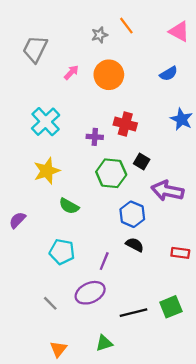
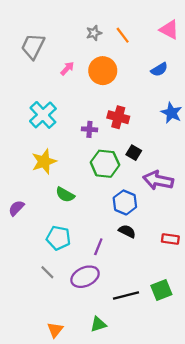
orange line: (126, 26) -> (123, 35), moved
gray line: (50, 303) -> (47, 272), moved

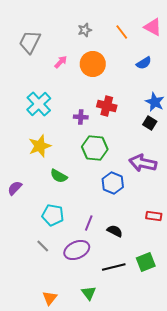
orange line: (123, 35) -> (122, 32), moved
black square: (134, 153) -> (150, 123), moved
black semicircle: (127, 231) -> (115, 231), moved
green triangle: (98, 324) -> (89, 293), turned -49

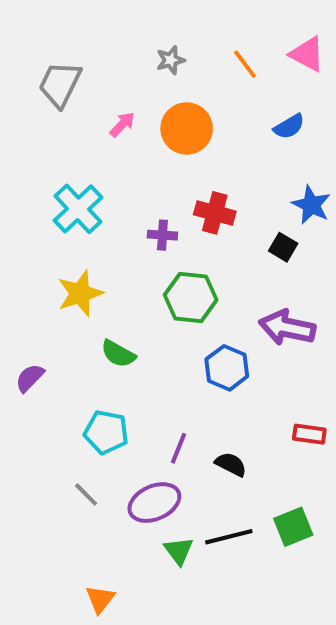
black square: (150, 123) -> (283, 247), moved
green triangle: (89, 293) -> (179, 551), moved

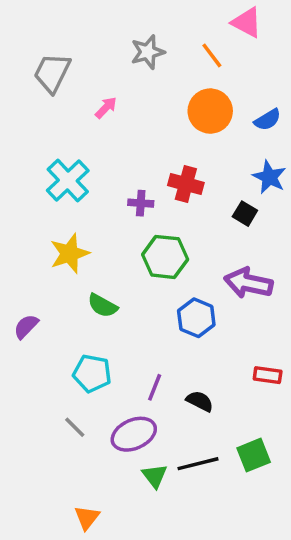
pink triangle: (307, 54) -> (247, 22), moved
gray star: (171, 60) -> (148, 52), size x1.4
blue semicircle: (289, 126) -> (268, 120), moved
orange circle: (187, 128) -> (210, 111), moved

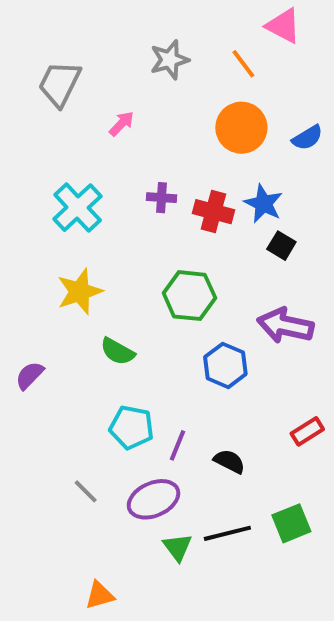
blue star: (269, 177) -> (263, 204), moved
purple cross: (141, 203) -> (162, 198), moved
cyan pentagon: (92, 373) -> (132, 427), moved
red rectangle: (268, 375) -> (307, 431), turned -40
orange triangle: (87, 518) -> (100, 595), turned 36

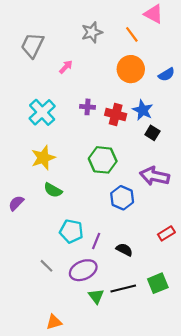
green semicircle: (118, 351) -> (53, 190), moved

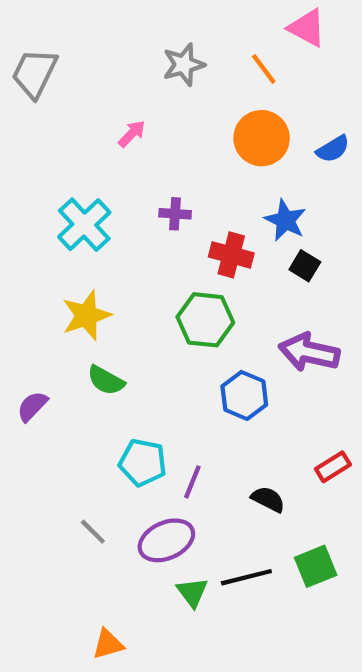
gray trapezoid: (32, 45) -> (34, 73), moved
red cross: (116, 114) -> (231, 255), moved
black semicircle: (124, 250) -> (268, 499), moved

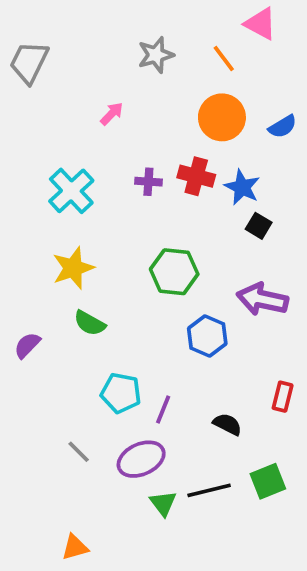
red cross: (231, 255) -> (196, 176), moved
red rectangle: (333, 467) -> (283, 397), turned -44
orange triangle: (108, 644) -> (75, 547), moved

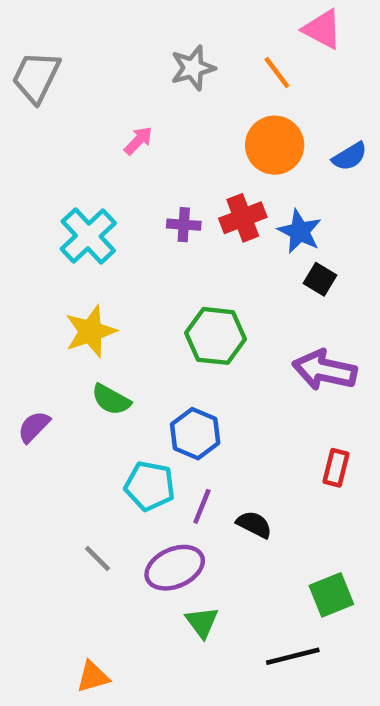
red cross: (196, 176) -> (243, 218), turned -36
blue hexagon: (207, 336) -> (195, 434), moved
red rectangle: (283, 397) -> (336, 468), moved
black semicircle: (227, 424) -> (254, 525), moved
black line: (209, 490) -> (293, 656), moved

